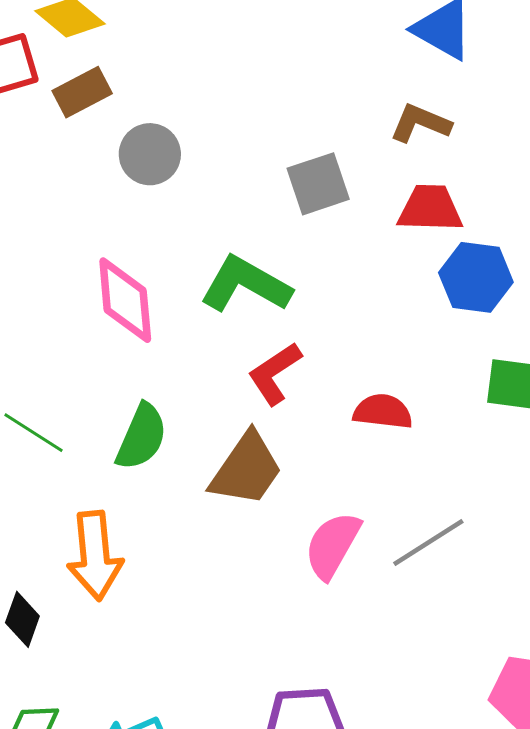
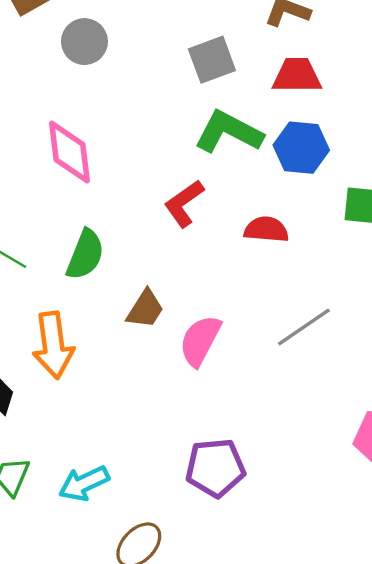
blue hexagon: (476, 277) -> (301, 148), moved
green L-shape: (246, 285) -> (229, 132), moved
brown trapezoid: (246, 469) -> (145, 309), moved, size x0.7
pink semicircle: (332, 545) -> (200, 341), moved

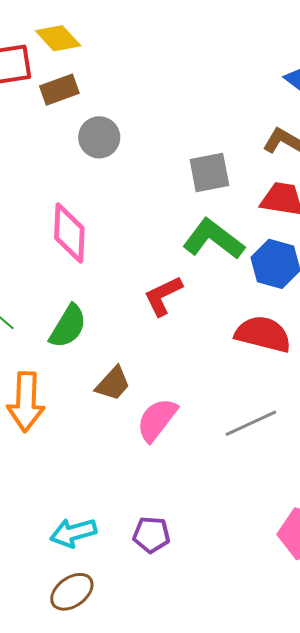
red semicircle: (266, 229) -> (263, 334), moved, size x1.4
purple pentagon: (215, 468) -> (151, 535), size x0.7
cyan arrow: (84, 483) -> (73, 533), moved

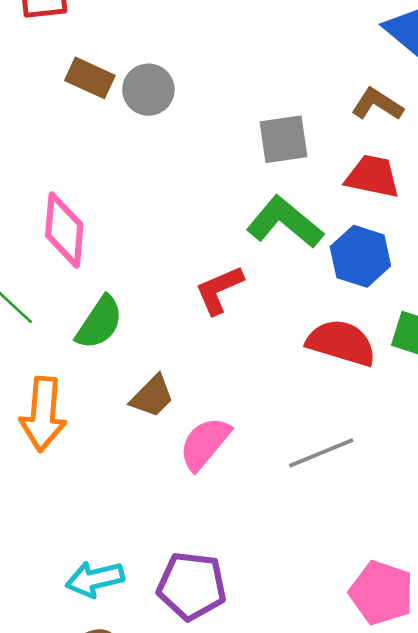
brown rectangle: (59, 90) -> (90, 78), moved, turned 42
pink diamond: (69, 233) -> (64, 230), moved
purple pentagon: (151, 535) -> (192, 586), size x1.5

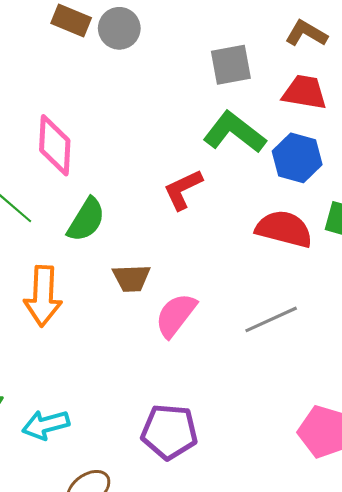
brown trapezoid: (152, 396) -> (131, 278), turned 45
cyan arrow: (95, 579) -> (46, 425), moved

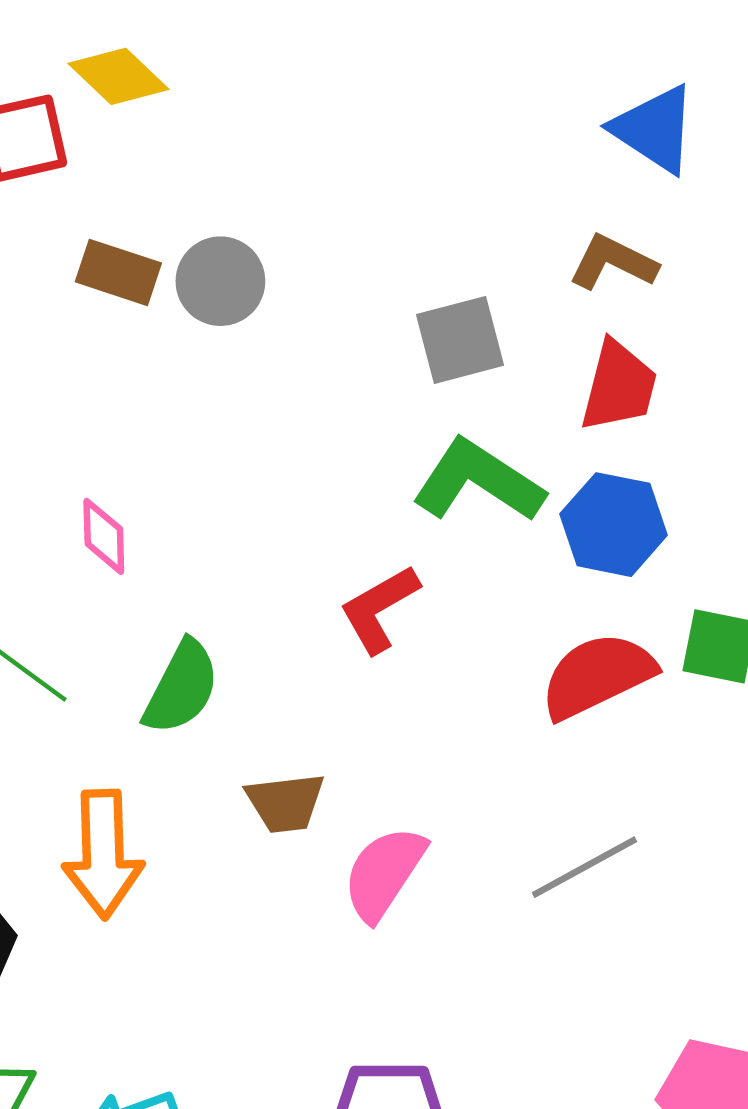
red trapezoid: (305, 92) -> (619, 386), turned 99
pink diamond: (55, 145) -> (104, 536), size x0.6
red semicircle: (284, 229) -> (597, 676), turned -36

